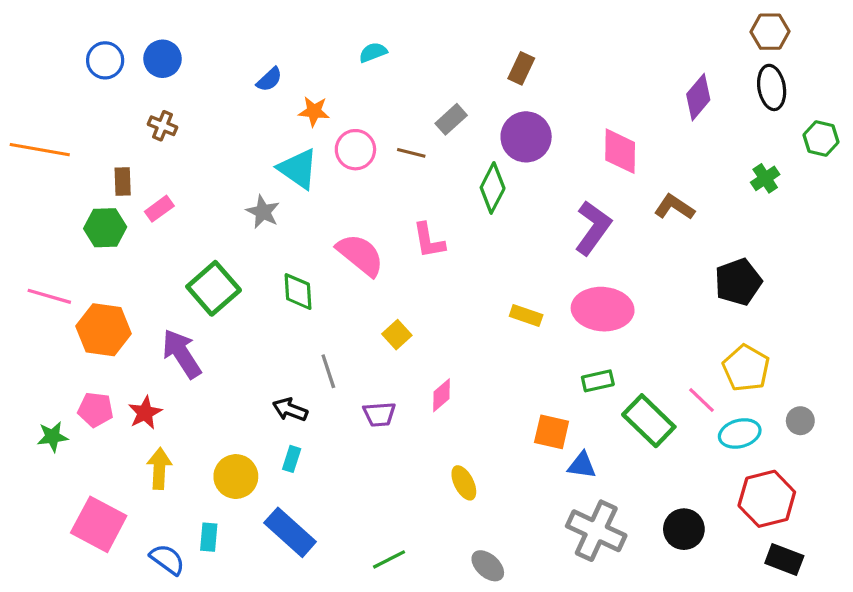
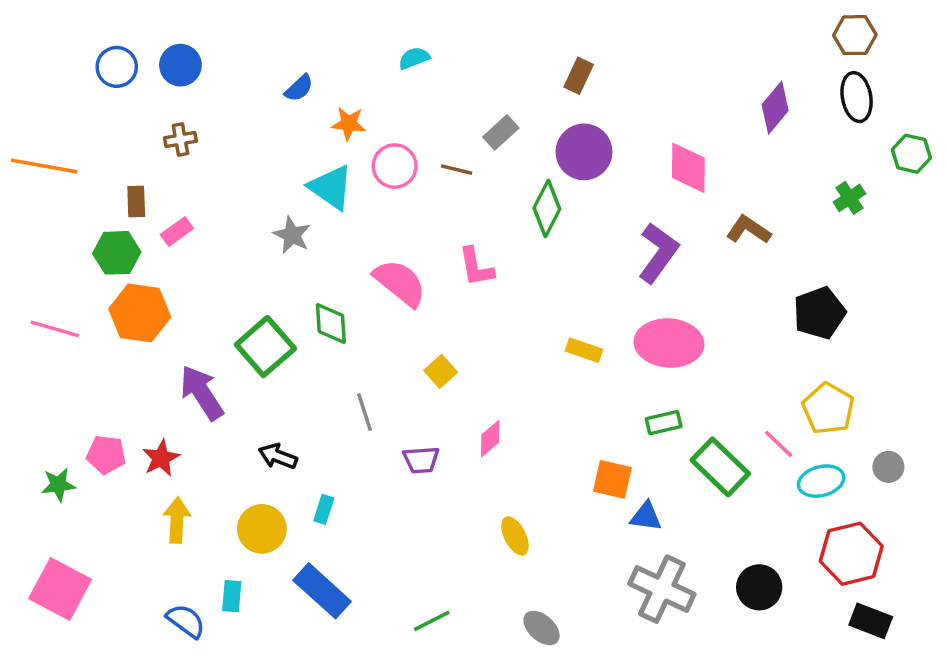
brown cross: (162, 126) -> (180, 139), turned -32
green square: (214, 288) -> (265, 347), moved
orange hexagon: (104, 330) -> (140, 313), moved
black arrow: (290, 410) -> (278, 456), moved
pink square: (99, 524) -> (60, 589), moved

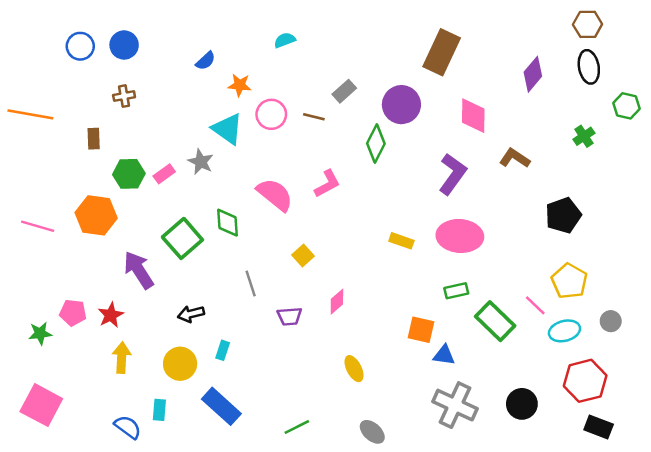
brown rectangle: (579, 76) -> (442, 52), moved, size x1.8
pink rectangle: (177, 232) -> (164, 174), moved
green hexagon: (117, 253) -> (129, 174), moved
pink L-shape: (476, 267) -> (327, 184), turned -108
black arrow: (278, 456) -> (191, 314), turned -35

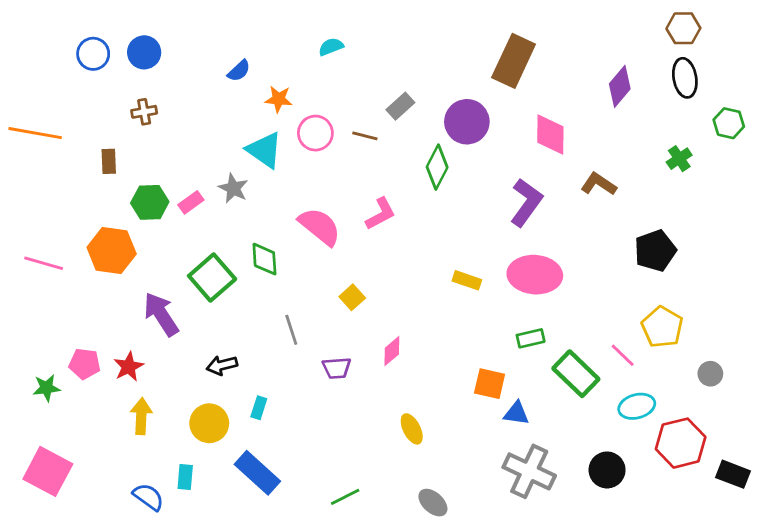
cyan ellipse: (564, 331) -> (637, 406), moved
black rectangle: (599, 427) -> (733, 474), moved

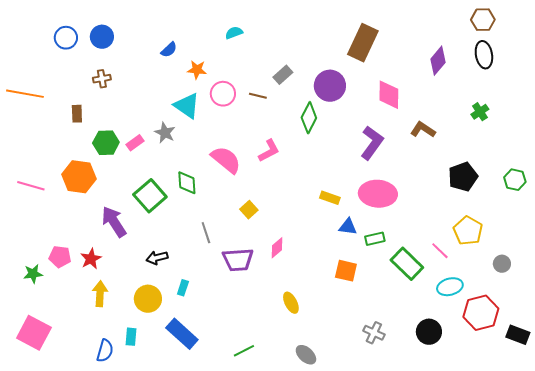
green hexagon: (729, 123) -> (515, 180), moved
purple trapezoid: (337, 368) -> (238, 260), size x1.5
blue triangle: (516, 413) -> (348, 227), moved
gray cross: (529, 471) -> (374, 333), size x0.6
blue semicircle: (148, 497) -> (105, 351), turned 70

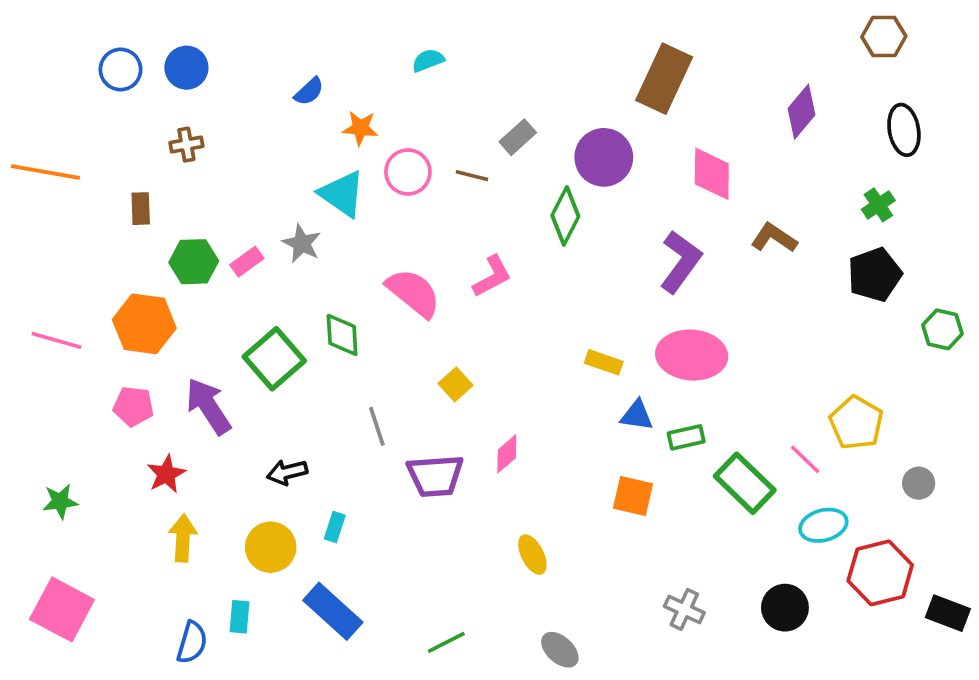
black ellipse: (484, 55) -> (904, 130), moved
black pentagon: (463, 177) -> (875, 274), moved
pink pentagon: (60, 257) -> (133, 406), moved

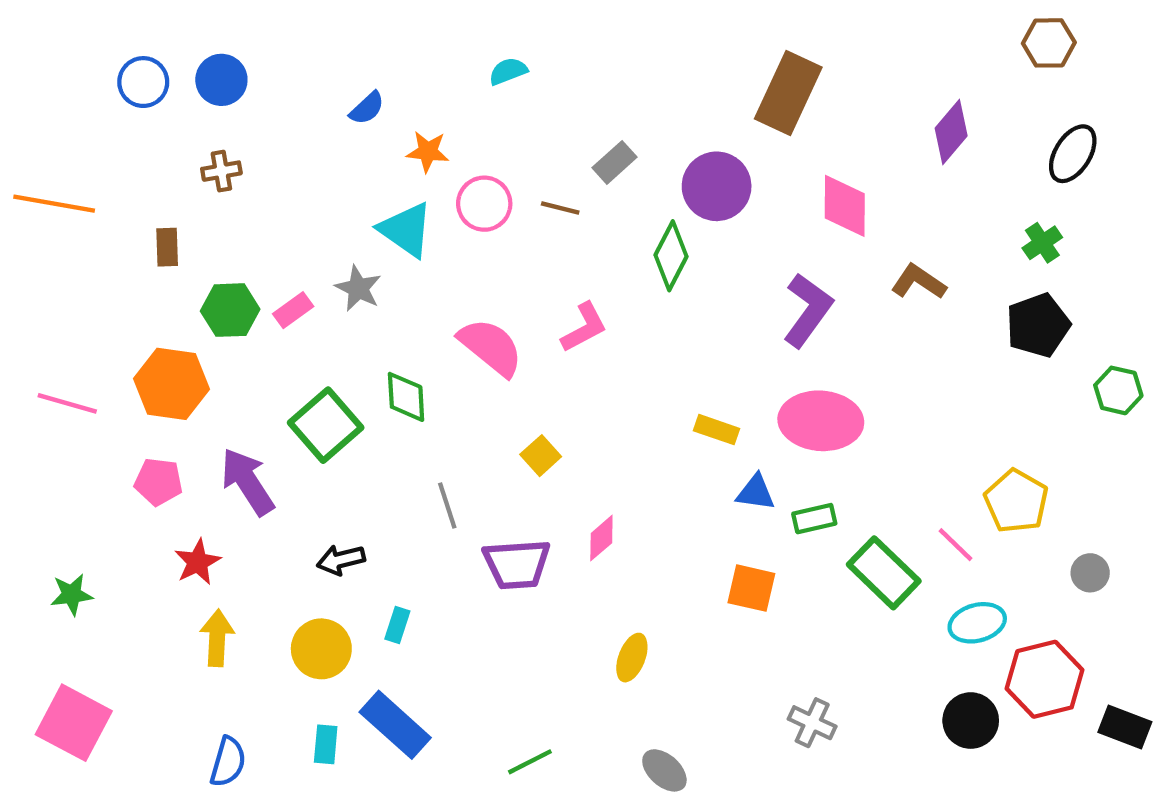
black ellipse: (904, 130) -> (1073, 154), turned 42
yellow ellipse: (532, 555) -> (632, 658), turned 48
black circle: (785, 608) -> (971, 721), moved
cyan rectangle: (240, 617) -> (326, 744), moved

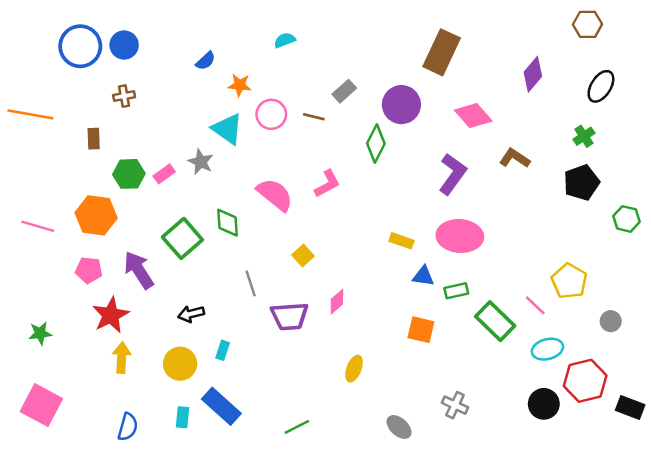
blue circle: (143, 82) -> (80, 46), size x1.5
pink diamond: (845, 206) -> (473, 116), turned -42
red star: (198, 562) -> (111, 315), size x1.4
gray ellipse: (664, 770) -> (399, 427), moved

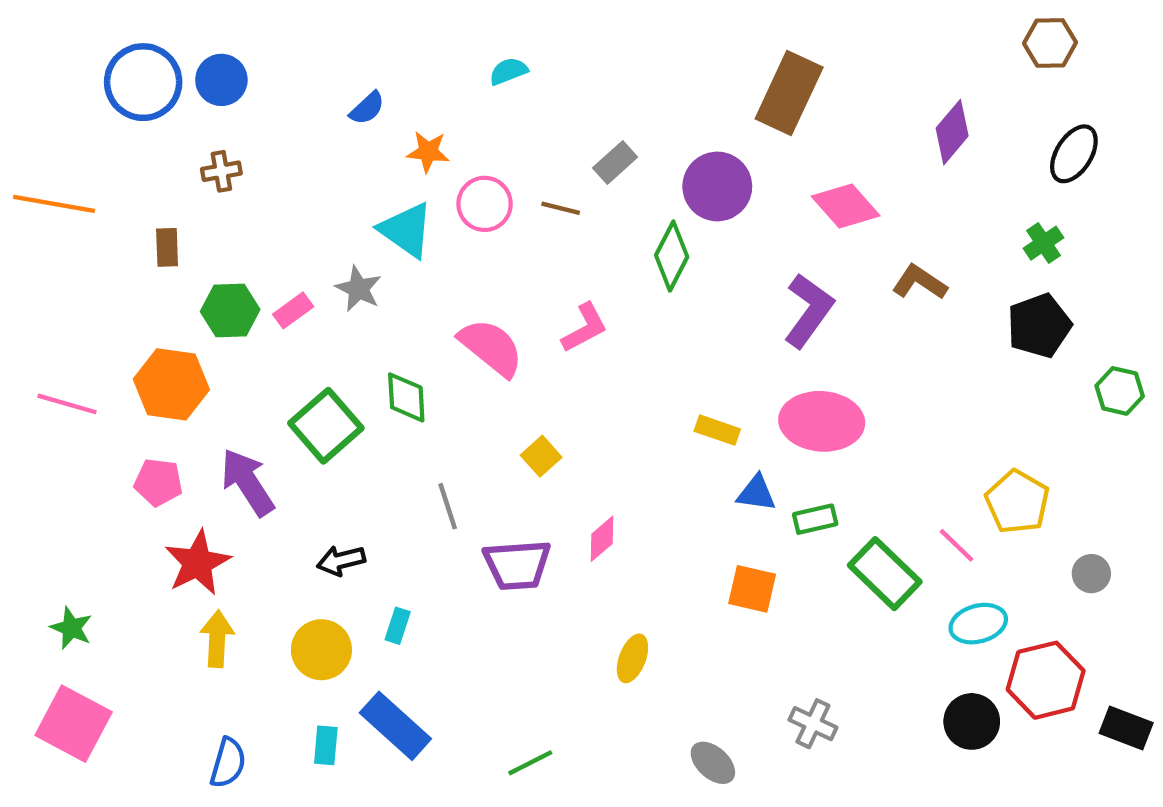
green star: (40, 333) -> (71, 628), moved, turned 30

